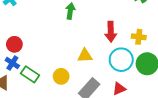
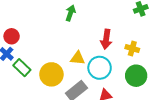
cyan circle: (121, 60) -> (100, 68), moved
yellow circle: (61, 76) -> (51, 74), size x1.5

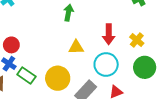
yellow cross: (132, 48) -> (137, 40), turned 32
yellow triangle: (78, 58) -> (76, 47), moved

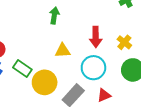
green rectangle: (26, 76) -> (22, 68), moved

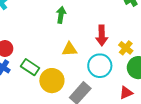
yellow cross: (124, 42) -> (126, 48), moved
red triangle: (104, 95) -> (126, 93), moved

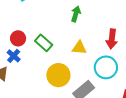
green rectangle: (30, 67) -> (44, 43), moved

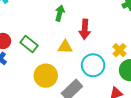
red arrow: (112, 39) -> (85, 29), moved

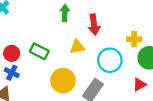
yellow cross: (119, 50) -> (134, 39), turned -32

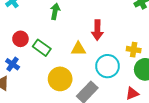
green arrow: (65, 13) -> (55, 11), moved
red circle: (12, 53) -> (20, 39), moved

